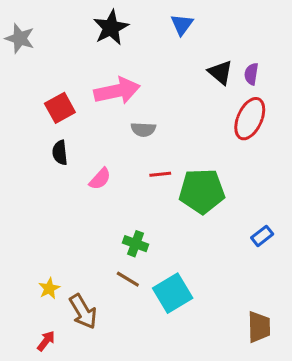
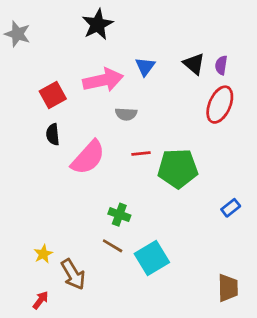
blue triangle: (182, 25) -> (145, 67), moved
pink semicircle: (100, 179) -> (88, 158), size x1.8

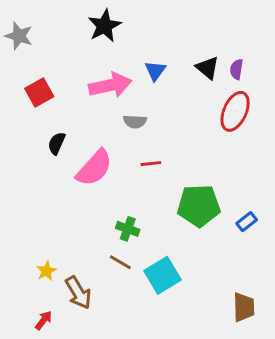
red square: (53, 95) -> (39, 92), moved
black semicircle: (53, 134) -> (57, 143), turned 30
green pentagon: (178, 168) -> (199, 206), moved

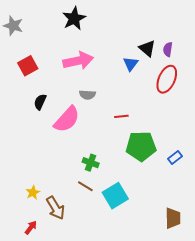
blue triangle: (155, 71) -> (131, 64), moved
gray semicircle: (135, 122) -> (87, 95), moved
red line: (151, 164) -> (121, 116), moved

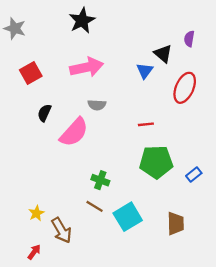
purple semicircle: (168, 49) -> (189, 39), moved
red line: (121, 116) -> (146, 124), moved
brown trapezoid: (173, 218) -> (176, 223), moved

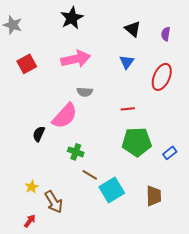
black triangle: (163, 54) -> (133, 29), moved
black semicircle: (44, 113) -> (39, 134), moved
green cross: (100, 180) -> (76, 152), moved
brown line: (95, 206) -> (90, 175), moved

